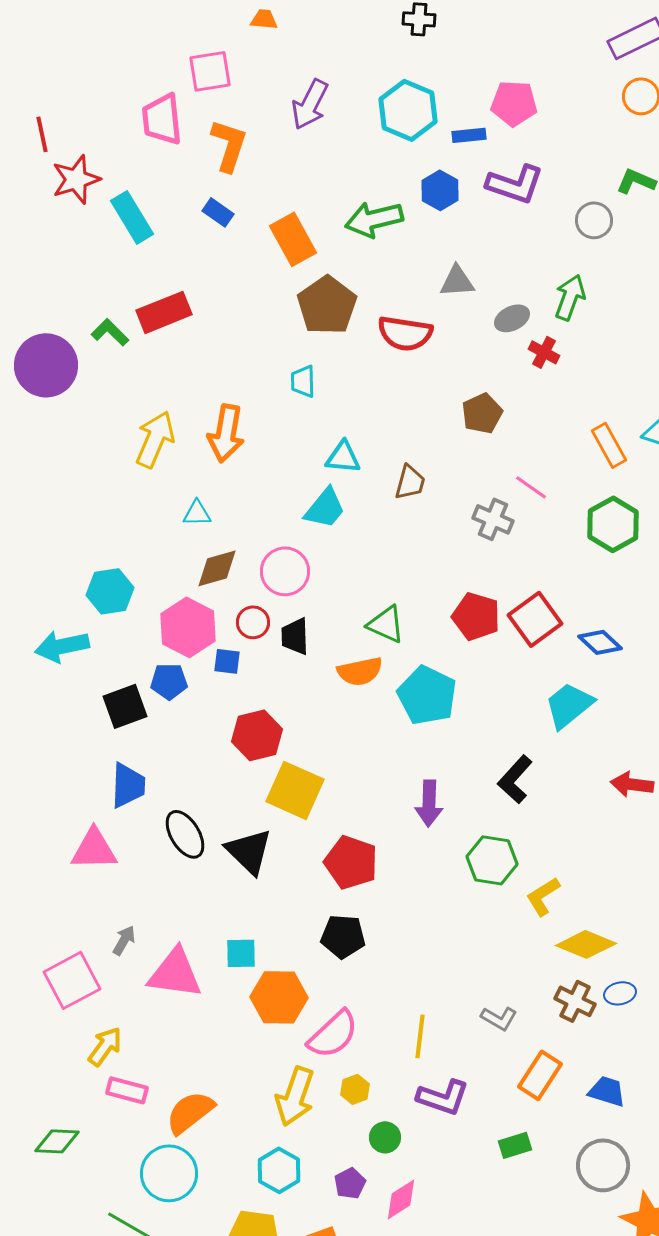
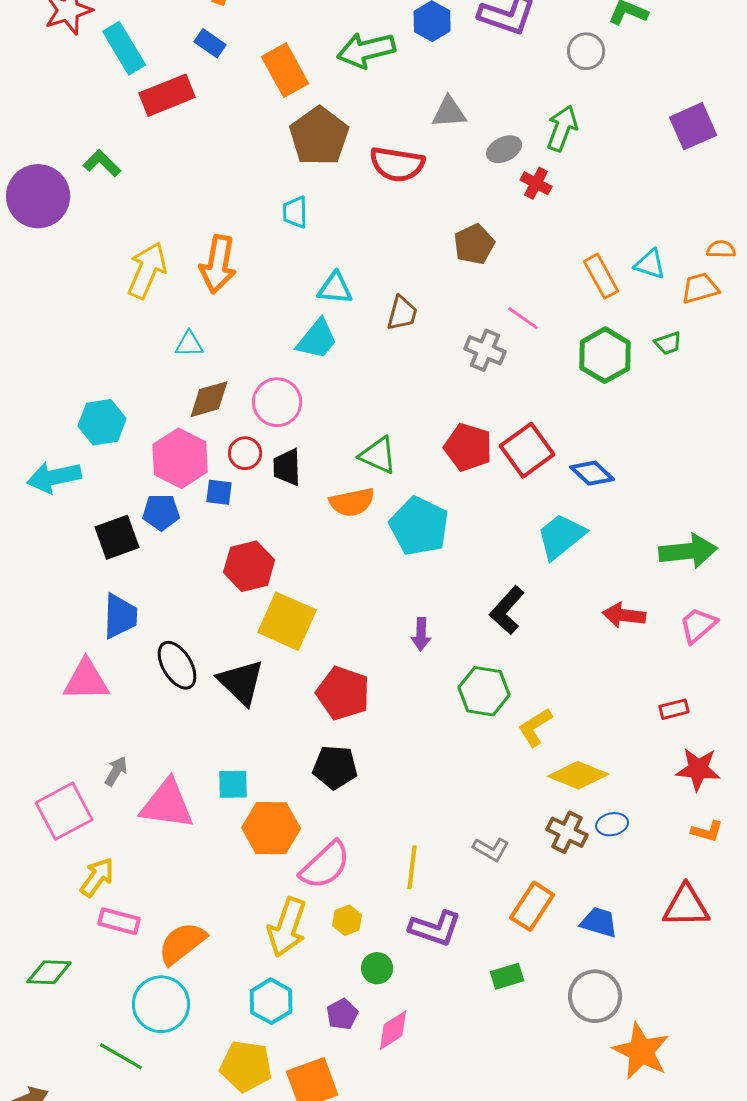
red rectangle: (164, 312) -> (167, 95), moved
purple arrow: (429, 803) -> (421, 634), size x0.7

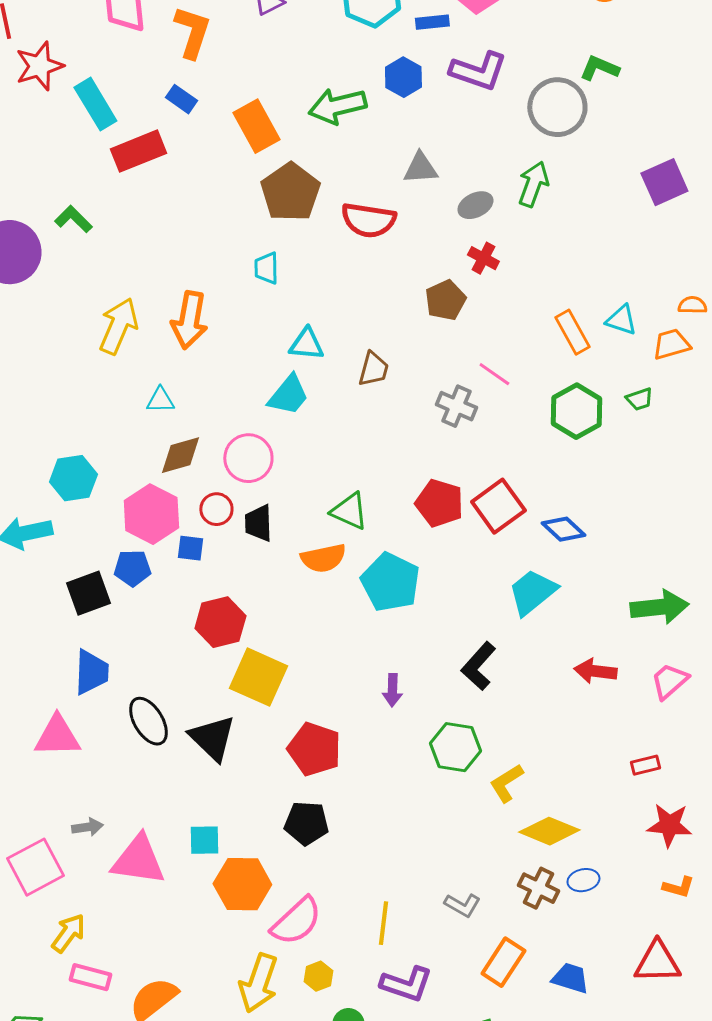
gray circle: (586, 51) -> (557, 107), size x1.6
red cross: (536, 183) -> (483, 258), moved
gray arrow: (116, 771) -> (87, 827), turned 52

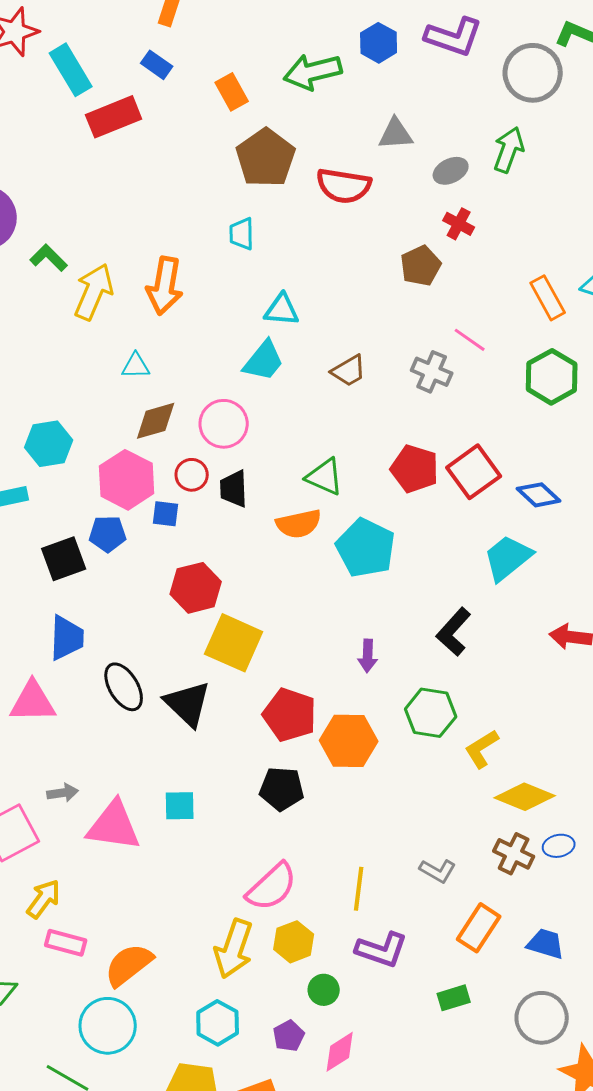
orange rectangle: (256, 126) -> (232, 92), size x0.7
green L-shape: (73, 219) -> (49, 258), moved
brown trapezoid: (373, 369) -> (349, 371), moved, turned 45
orange hexagon: (242, 884) -> (349, 741), moved
yellow hexagon: (318, 976) -> (294, 942), size x1.4

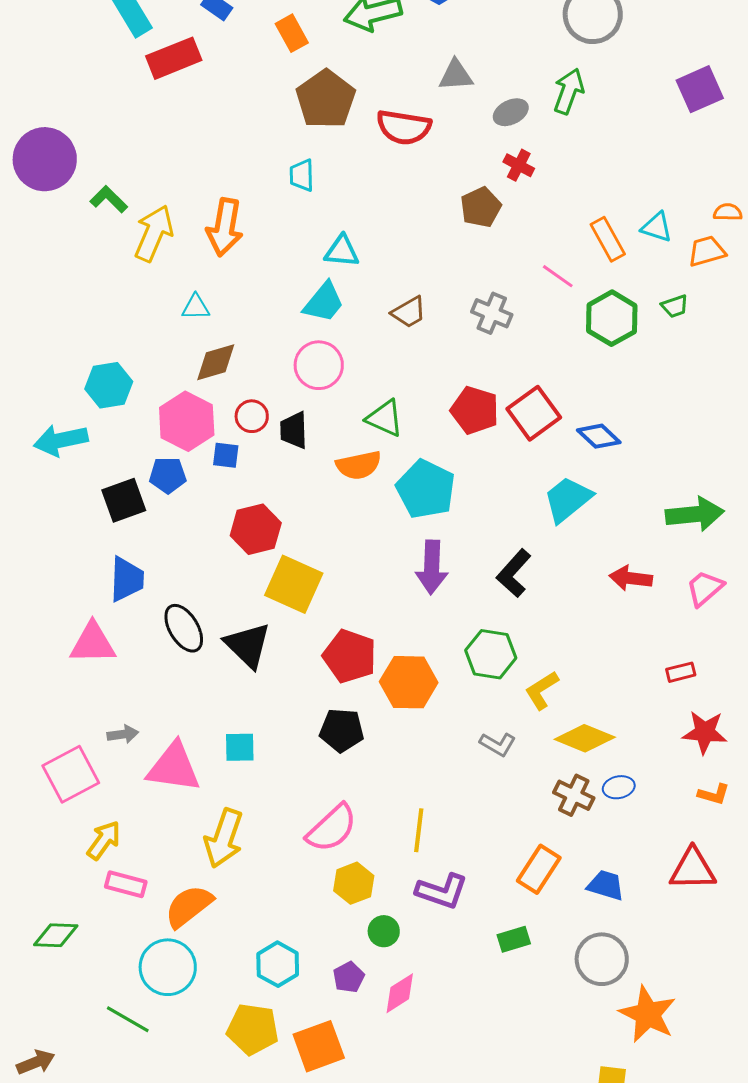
pink line: (470, 340) -> (558, 276), moved
pink circle: (224, 424) -> (319, 365), moved
purple arrow: (368, 656) -> (432, 567), moved, size x1.6
gray L-shape: (438, 871) -> (498, 744), moved
yellow arrow: (234, 949) -> (224, 838), moved

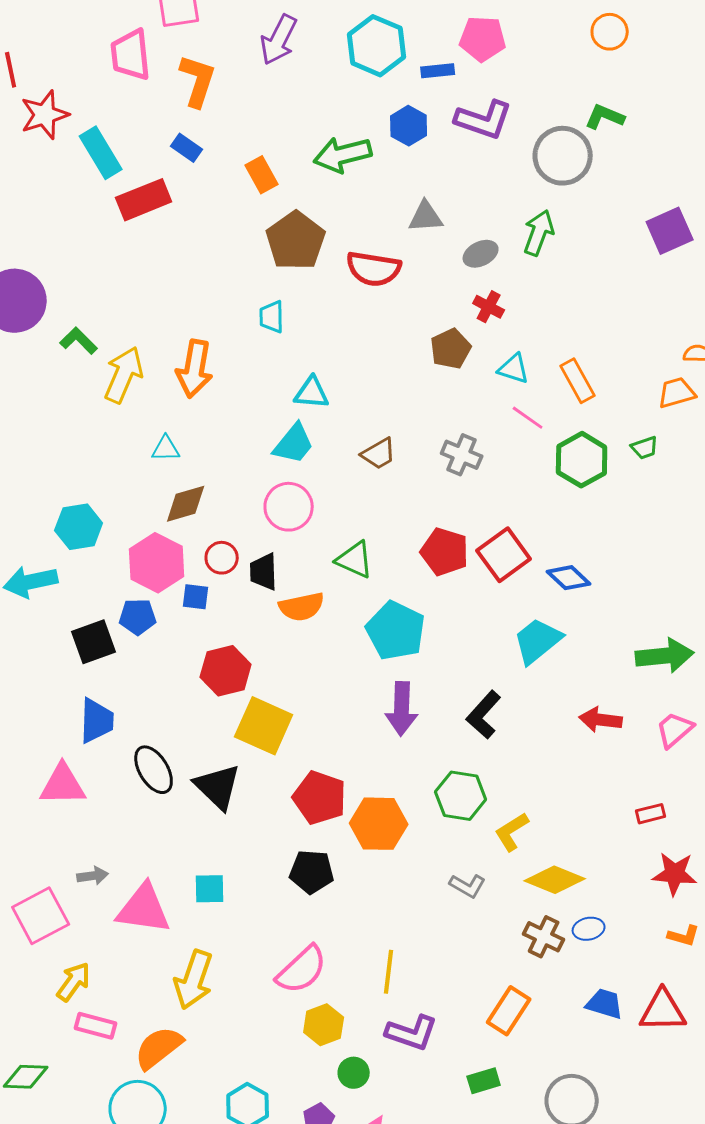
cyan triangle: (657, 227) -> (514, 369), moved
orange semicircle: (359, 465) -> (302, 607), moved
blue trapezoid: (606, 885) -> (605, 1004), moved

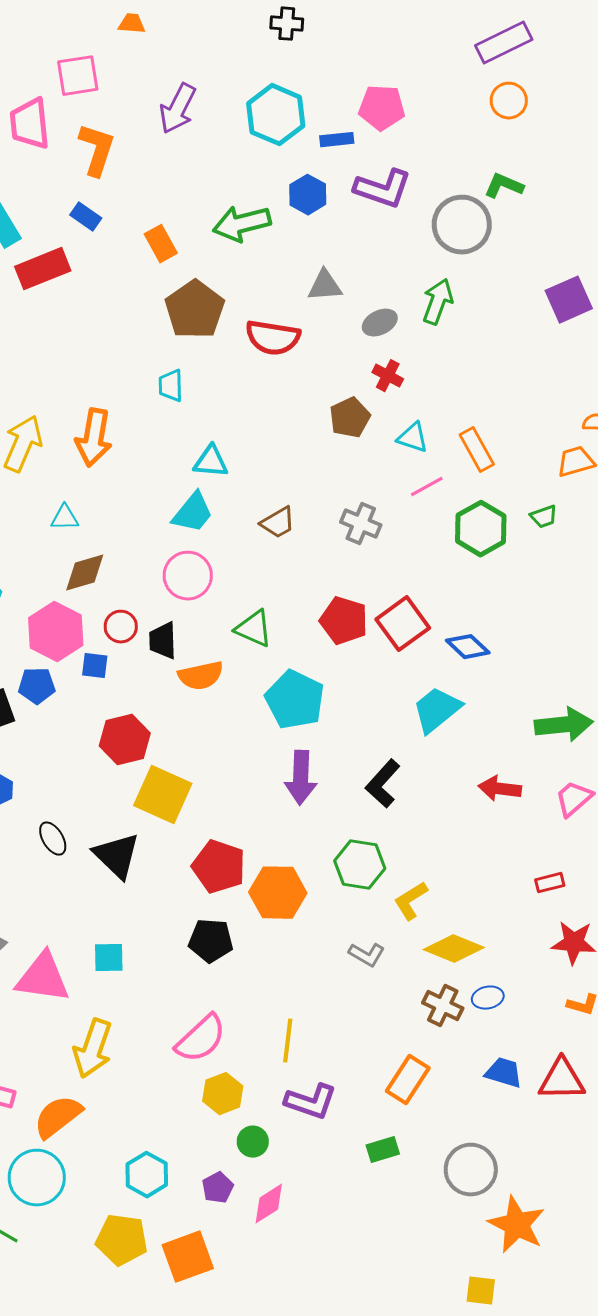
pink line: (528, 418) -> (427, 487), turned -64
black ellipse: (154, 770) -> (53, 839), size x0.7

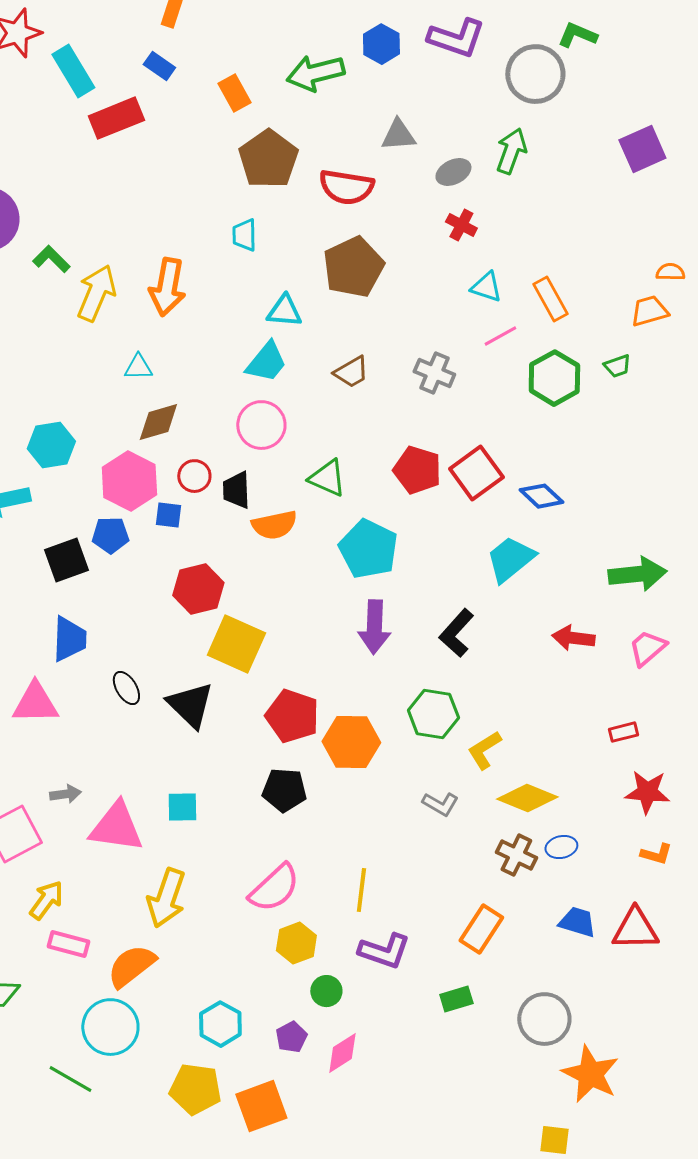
brown pentagon: (350, 418) -> (353, 267), moved, size x1.5

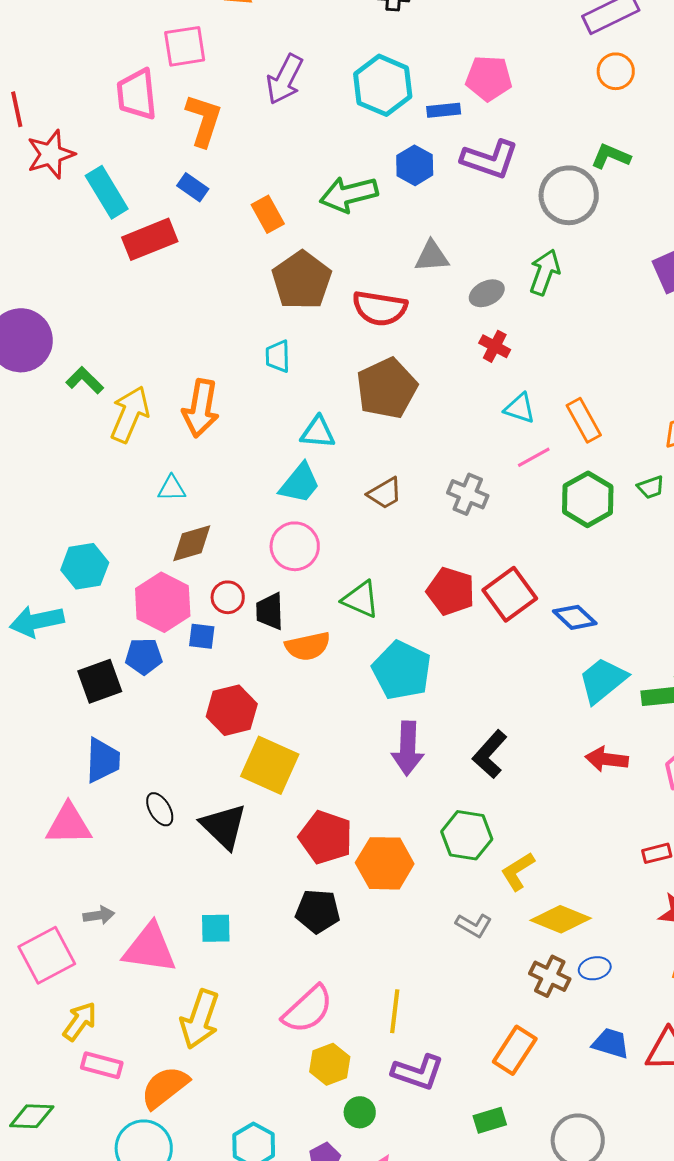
cyan trapezoid: (510, 559) -> (603, 680), moved

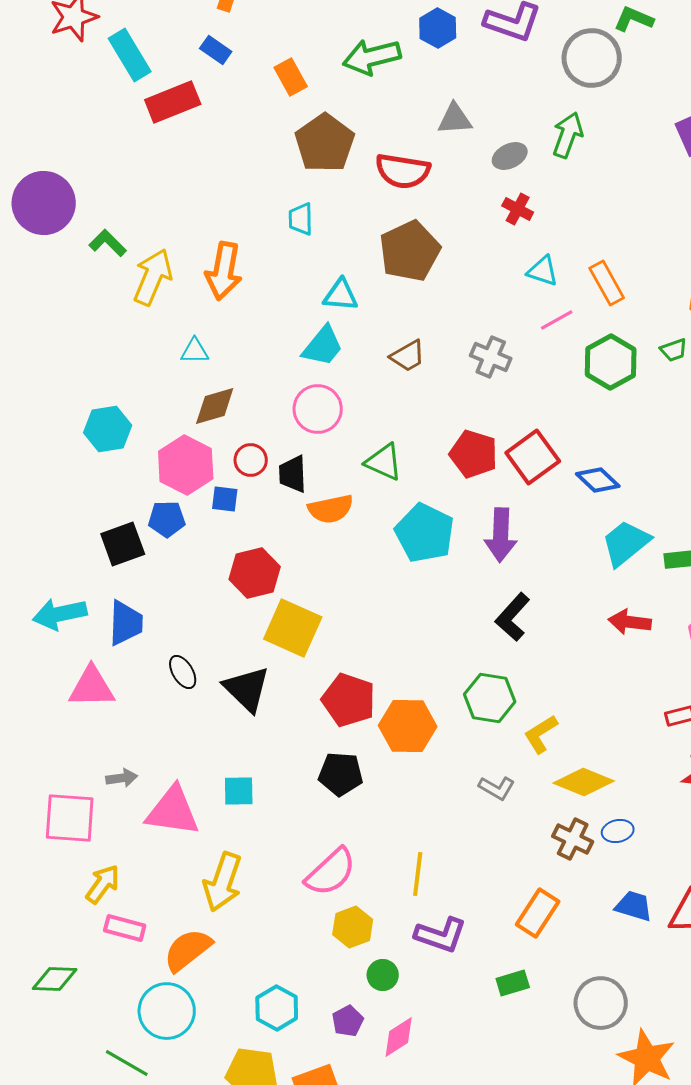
cyan arrow: (37, 621) -> (60, 614), moved
purple arrow: (408, 748) -> (501, 535), moved
pink square: (47, 955) -> (70, 818), turned 32

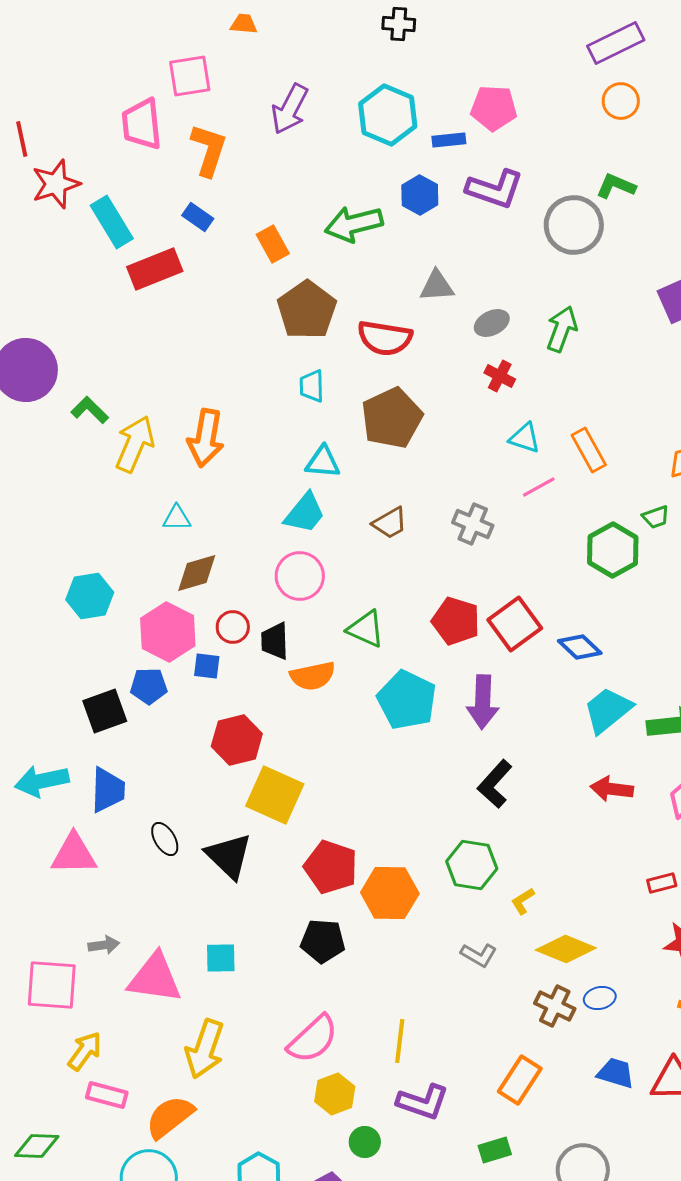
green arrow: (568, 135) -> (562, 329), moved
cyan trapezoid: (301, 219) -> (312, 386), moved
green hexagon: (611, 362) -> (613, 550), moved
yellow L-shape: (541, 734) -> (523, 901), size x0.7

